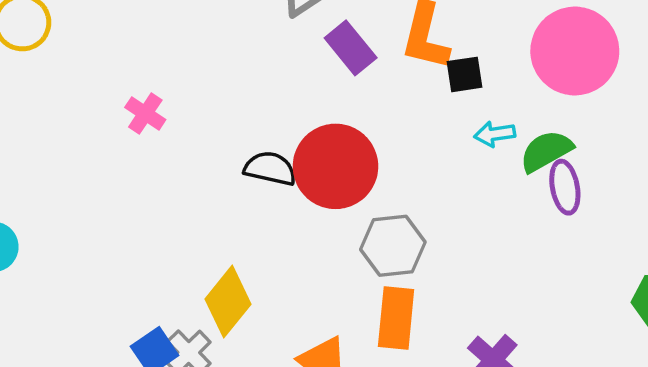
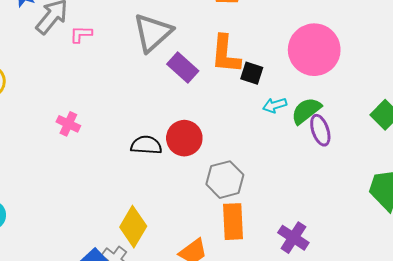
black square: (465, 74) -> (252, 73), turned 35
red circle: (336, 166) -> (184, 138), size x0.7

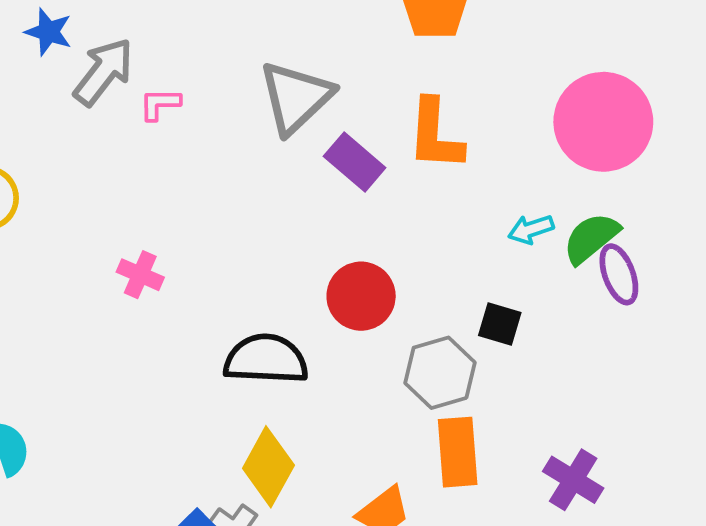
black square: (252, 73) -> (500, 324), moved
black semicircle: (146, 145) -> (266, 359), moved, size x1.4

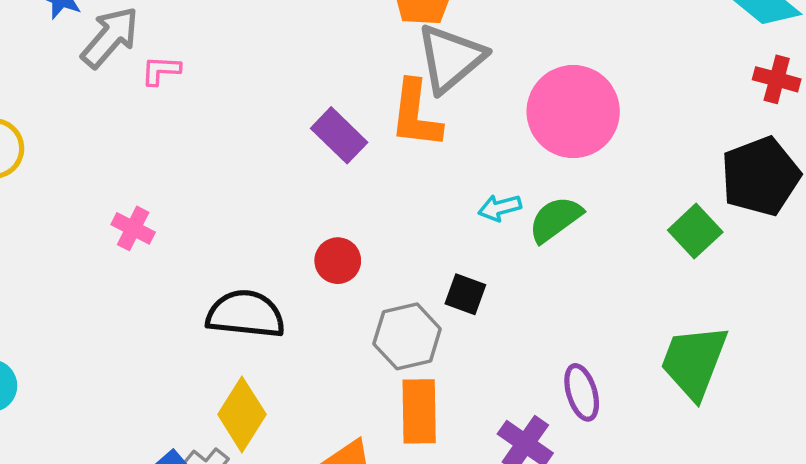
gray triangle: (296, 97) -> (451, 58), moved
purple ellipse: (619, 274) -> (582, 392), moved
red circle: (361, 296) -> (338, 261), size x0.7

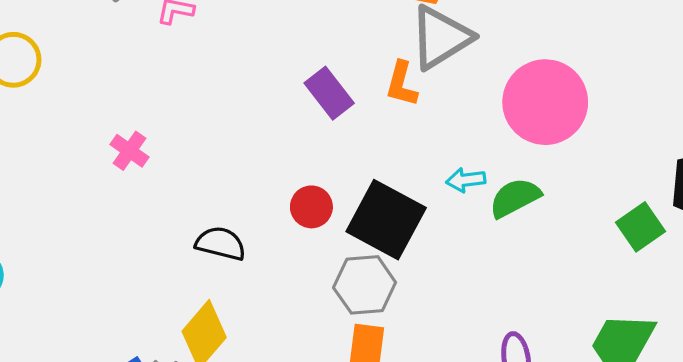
orange L-shape: (416, 114) -> (402, 84), size x0.7
black square: (465, 294) -> (386, 220), moved, size x2.0
black semicircle: (246, 314) -> (221, 243), size x0.7

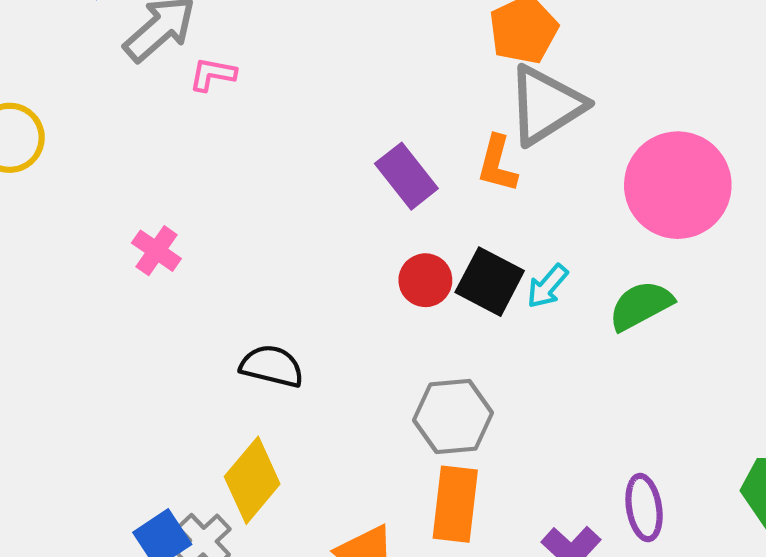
cyan arrow: (466, 180) -> (547, 286), moved, turned -42
red circle: (311, 207) -> (425, 280), moved
black square: (386, 220) -> (490, 282), moved, size x0.7

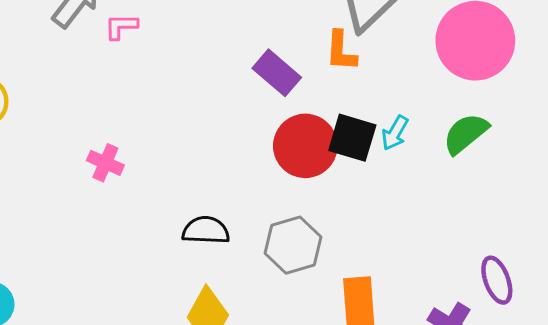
red circle: (425, 280) -> (305, 146), size x1.6
gray hexagon: (453, 417) -> (293, 245), moved

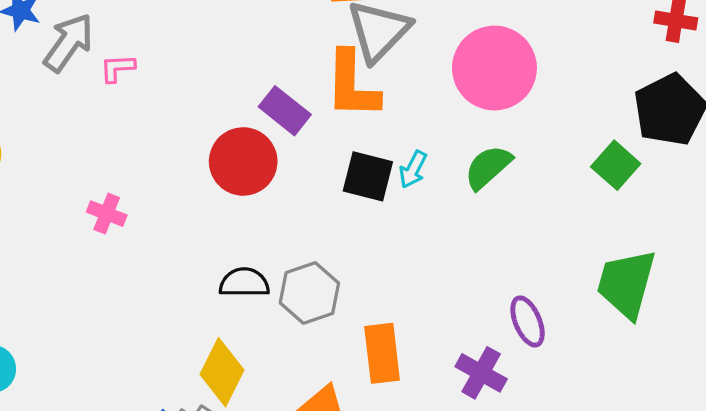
orange L-shape: (341, 51) -> (352, 85), size x1.6
red circle: (305, 146) -> (243, 161), moved
black semicircle: (206, 230) -> (244, 283), moved

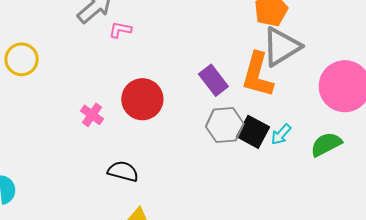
red circle: (243, 161) -> (142, 99), moved
black semicircle: (244, 283) -> (123, 171), moved
gray hexagon: (309, 293) -> (225, 125), moved

